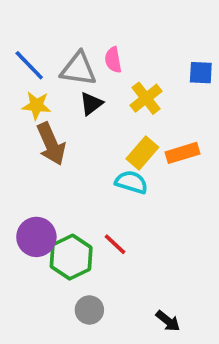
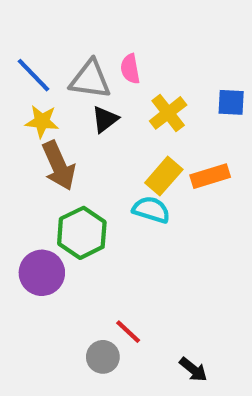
blue square: (201, 73) -> (231, 102), moved
red line: (115, 244) -> (128, 332), moved
green hexagon: (71, 257) -> (82, 233), moved

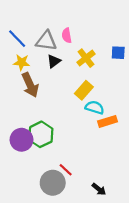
orange rectangle: (210, 176) -> (107, 121), moved
cyan semicircle: (151, 210) -> (95, 107), moved
green hexagon: (82, 233) -> (41, 134), moved
gray circle: (103, 357) -> (53, 183), size x1.5

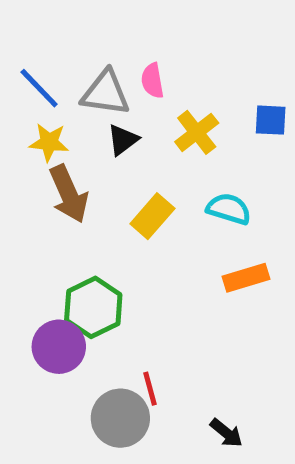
yellow rectangle: (84, 90) -> (152, 216), moved
cyan semicircle: (95, 107) -> (229, 209), moved
purple circle: (21, 140) -> (59, 347), moved
red line: (66, 170) -> (150, 389), turned 32

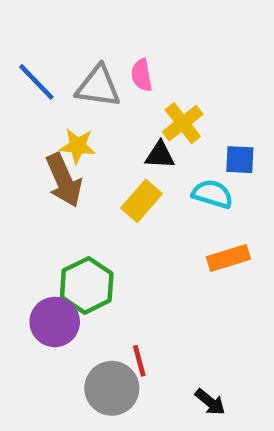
blue square: (271, 120) -> (240, 160), moved
black triangle: (123, 140) -> (160, 155), moved, turned 40
yellow star: (49, 142) -> (78, 146), moved

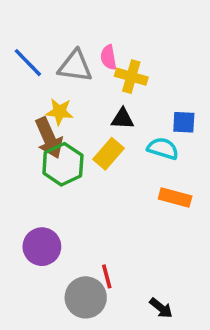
yellow cross: (183, 123) -> (131, 77), moved, turned -36
orange rectangle: (228, 258) -> (175, 198), turned 32
green hexagon: (87, 285) -> (63, 164), moved

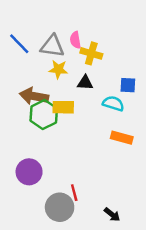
yellow star: (59, 112) -> (58, 69), moved
brown arrow: (49, 138) -> (34, 96), turned 124
yellow rectangle: (108, 154) -> (63, 107), moved, turned 50

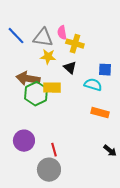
black triangle: (85, 83) -> (70, 68), turned 40
red line: (74, 193) -> (54, 150), moved
black arrow: (112, 215) -> (110, 151), moved

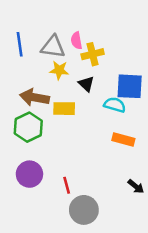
blue line: (16, 36) -> (20, 44), turned 36
yellow cross: (75, 44) -> (93, 54), turned -30
blue square: (105, 70) -> (130, 86), size x1.6
green hexagon: (36, 94) -> (28, 127), moved
gray circle: (49, 170) -> (84, 210), moved

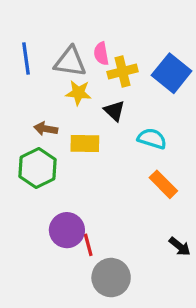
blue square: (130, 86) -> (172, 73), moved, turned 36
brown arrow: (34, 97) -> (46, 129), size x0.6
orange rectangle: (123, 139) -> (163, 184), turned 30
purple circle: (29, 174) -> (67, 230), moved

